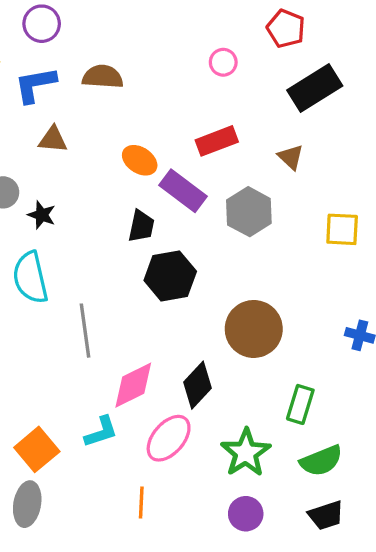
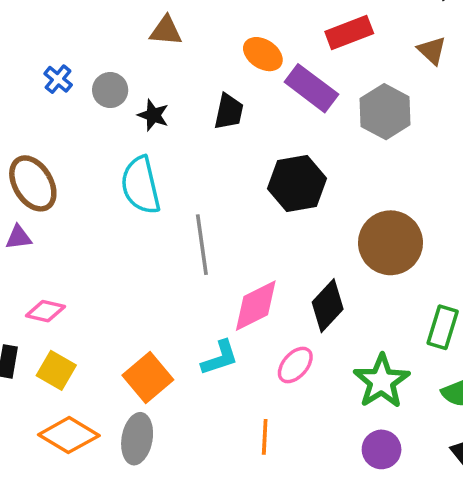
black trapezoid: (141, 226) -> (229, 112), moved
pink ellipse: (169, 438) -> (295, 365), size x0.7

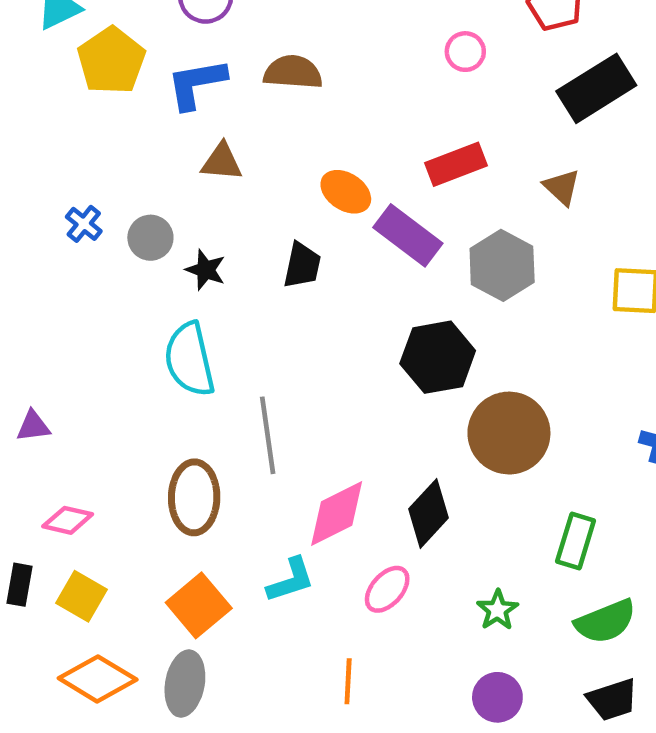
brown ellipse: (33, 183) -> (194, 497), moved, turned 32
black hexagon: (297, 183) -> (438, 357), moved
green star: (382, 381) -> (497, 610), size x0.6

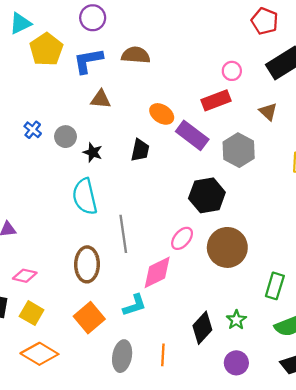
pink circle: (465, 52) -> (232, 71), moved
brown circle: (509, 433) -> (227, 247), moved
black diamond: (429, 513) -> (202, 328), moved
pink ellipse: (387, 589) -> (182, 238), moved
gray ellipse: (185, 684) -> (122, 356), moved

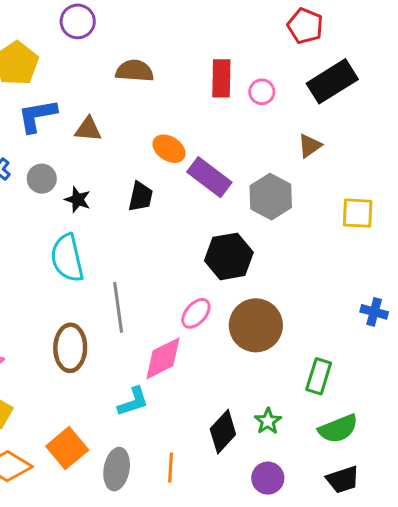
blue L-shape: (88, 61) -> (37, 116), moved
red rectangle: (216, 100) -> (221, 78), moved, turned -68
brown triangle: (268, 112) -> (310, 146), turned 42
orange square: (89, 318) -> (67, 448), moved

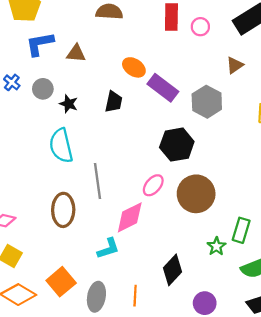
green star: (268, 421) -> (216, 246), moved

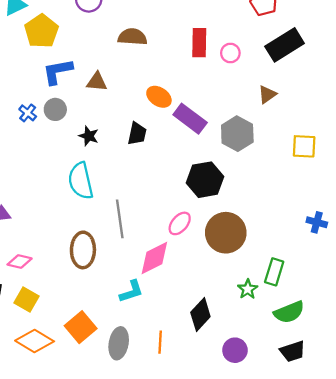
gray circle: (43, 89) -> (55, 109), moved

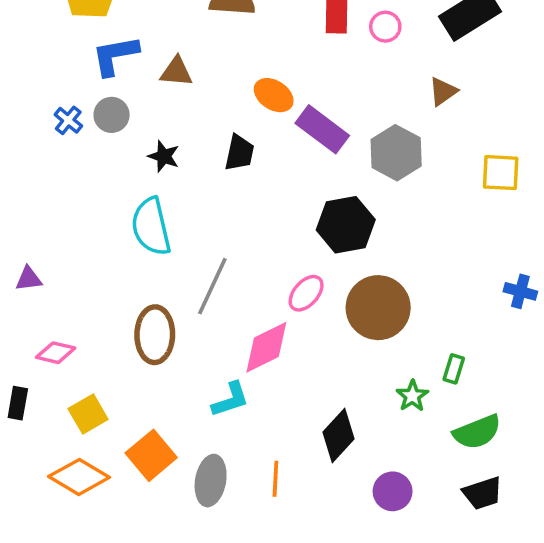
gray line: (120, 219) -> (212, 286), turned 33
green rectangle: (274, 272) -> (454, 369), size x0.7
yellow square: (26, 299) -> (88, 414), moved, turned 30

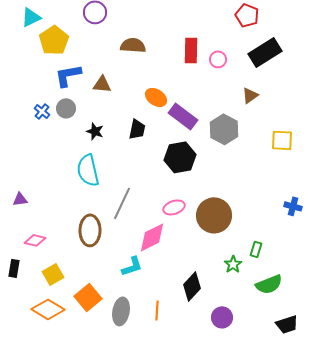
black hexagon: (346, 225) -> (180, 157), moved
pink ellipse: (306, 293) -> (174, 207), turned 30
black trapezoid: (483, 493) -> (287, 324), moved

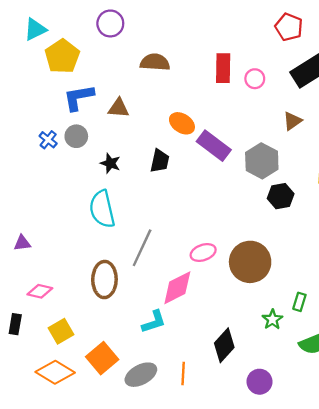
black hexagon: (180, 157) -> (281, 196), moved, size x0.7
gray ellipse: (121, 311) -> (141, 375), turned 52

